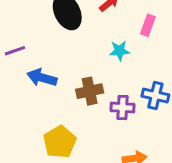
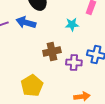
blue arrow: (42, 78) -> (26, 22), moved

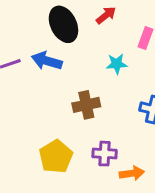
purple cross: (74, 62) -> (105, 154), moved

